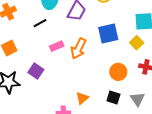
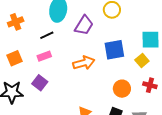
pink rectangle: (57, 46) -> (44, 56), moved
orange arrow: (79, 48) -> (84, 63), turned -135

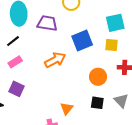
purple trapezoid: (84, 25) -> (47, 23), turned -100
yellow square: (142, 60) -> (111, 45), turned -32

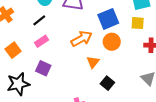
orange circle: (98, 77) -> (112, 42), moved
black square: (97, 103) -> (107, 83), moved, turned 32
orange triangle: (67, 108) -> (93, 62), moved

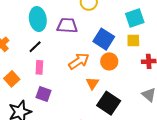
blue square: (108, 19) -> (104, 39), turned -30
pink rectangle: (42, 41) -> (39, 67), turned -48
black square: (107, 83) -> (109, 103), size x1.6

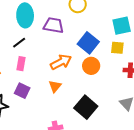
orange triangle: (92, 83) -> (55, 86), moved

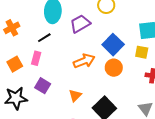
purple trapezoid: (53, 25) -> (80, 24), turned -45
pink rectangle: (21, 64) -> (36, 58), moved
orange triangle: (55, 86) -> (75, 96), moved

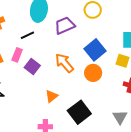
orange arrow: (84, 61) -> (64, 63), turned -115
purple square: (43, 86) -> (32, 67), moved

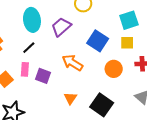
orange circle: (93, 73) -> (114, 69), moved

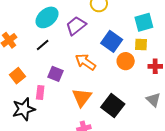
cyan ellipse: (32, 20) -> (47, 17), turned 55
pink rectangle: (25, 69) -> (40, 92), moved
orange circle: (114, 69) -> (126, 61), moved
orange triangle: (70, 98) -> (82, 98), size x1.5

